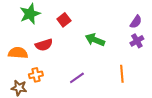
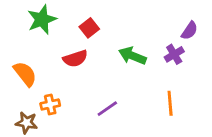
purple cross: (137, 41) -> (174, 54), moved
red semicircle: (44, 45) -> (75, 59), moved
orange semicircle: (18, 53) -> (25, 74), turned 48

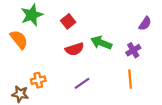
purple cross: (174, 54) -> (133, 50), moved
red semicircle: (75, 59) -> (75, 49), moved
orange semicircle: (25, 74) -> (19, 40), moved

